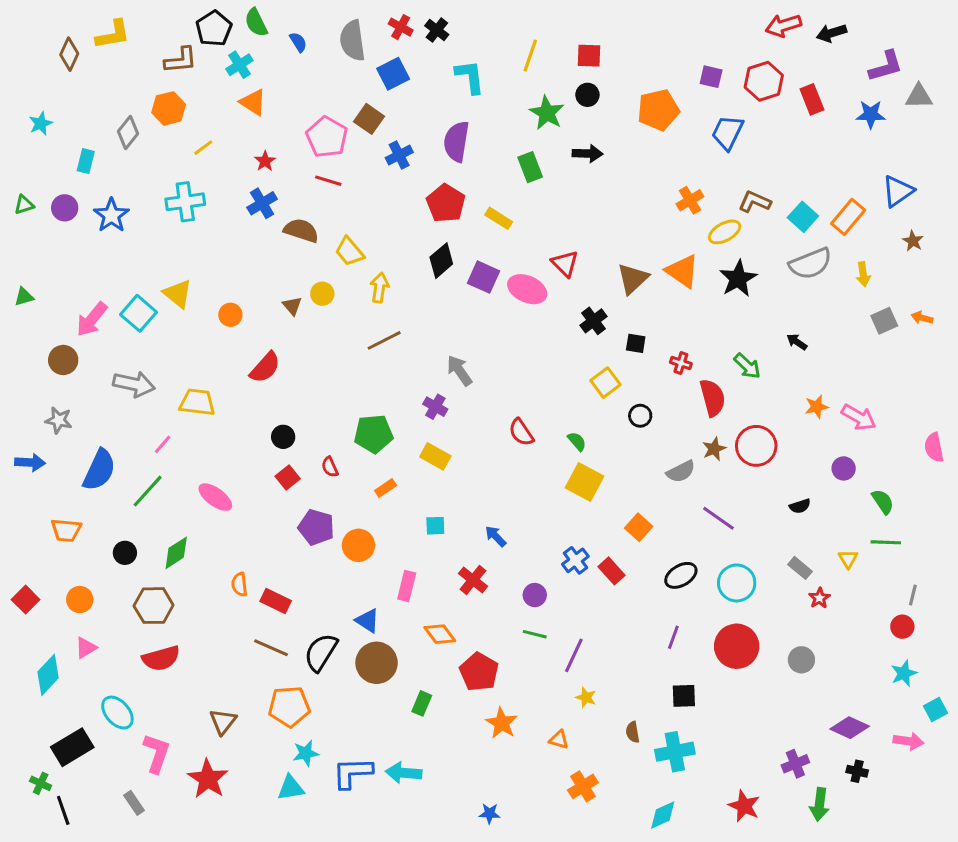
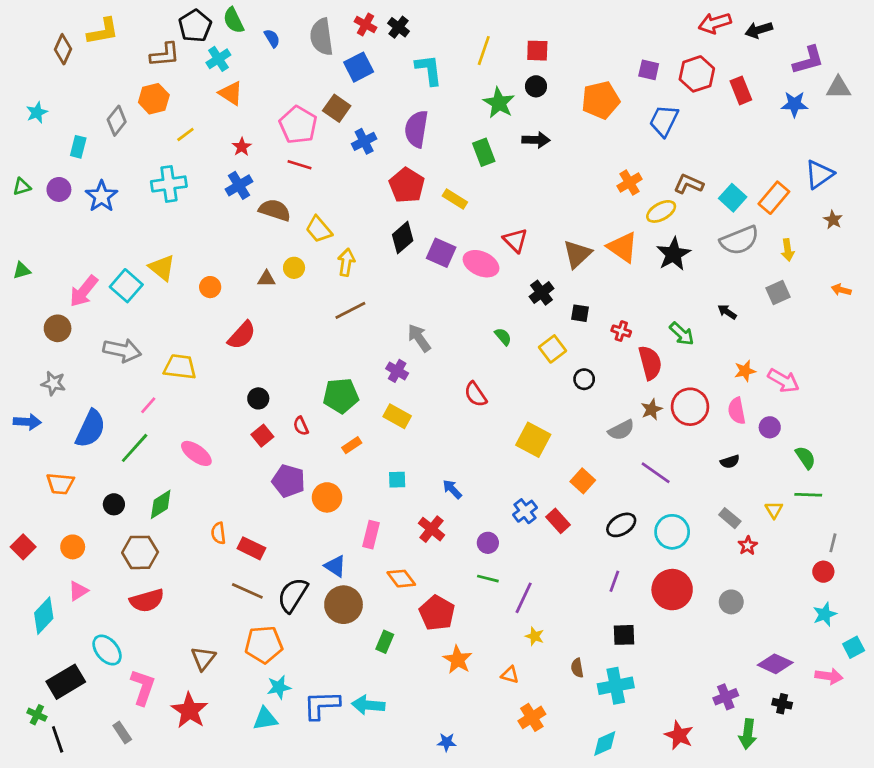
brown triangle: (292, 306) -> (267, 279), turned -48
gray square: (884, 321) -> (778, 293), moved
green semicircle: (577, 441) -> (503, 337), moved
pink semicircle: (934, 447) -> (737, 411), moved

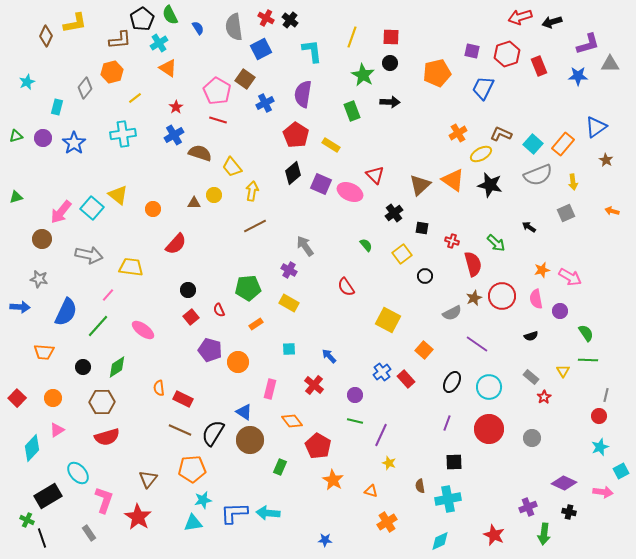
black star: (673, 254) -> (490, 185), turned -30
black ellipse: (621, 525) -> (452, 382), turned -30

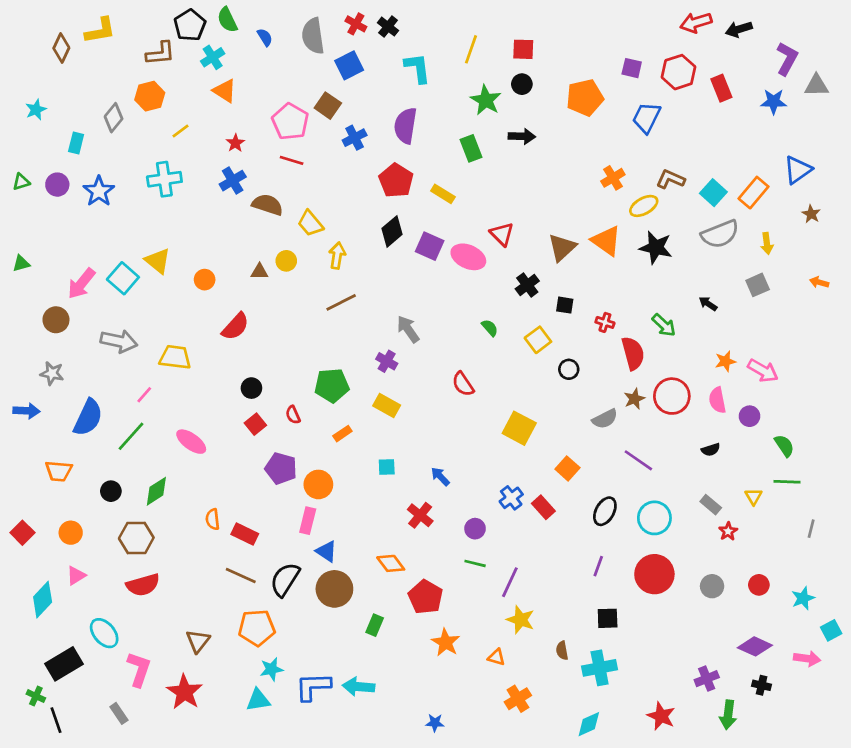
purple L-shape: (588, 44) -> (787, 59), turned -45
pink rectangle: (270, 389) -> (308, 521), moved
red circle: (599, 416) -> (759, 585), moved
yellow star: (389, 463) -> (521, 620), size x1.5

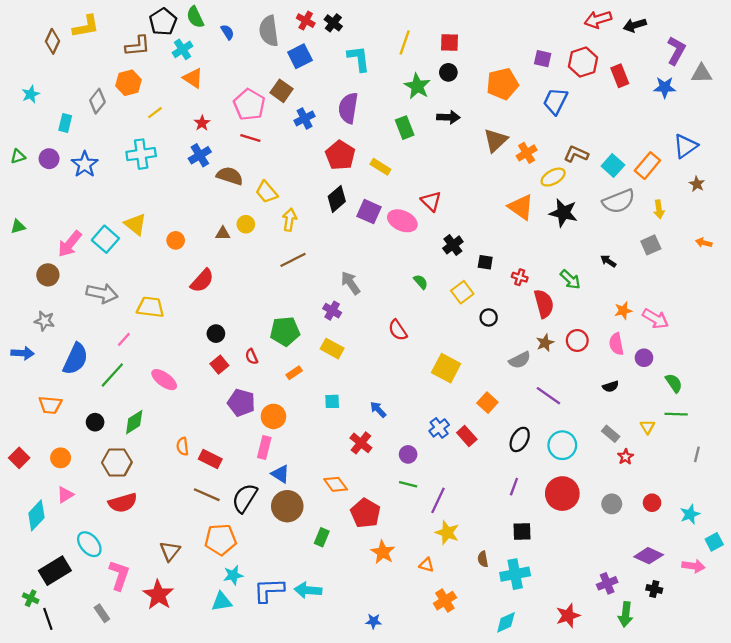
brown triangle: (562, 247) -> (496, 140), moved
red circle: (672, 396) -> (577, 340), size x0.7
red star: (661, 716) -> (568, 616), turned 30

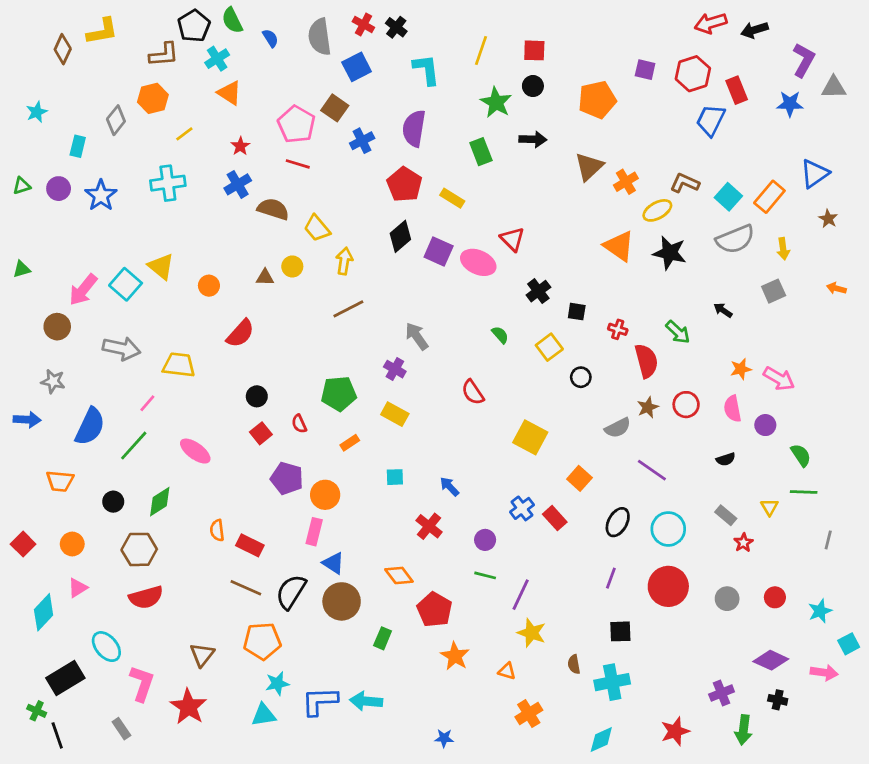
blue trapezoid: (555, 101) -> (711, 120), moved

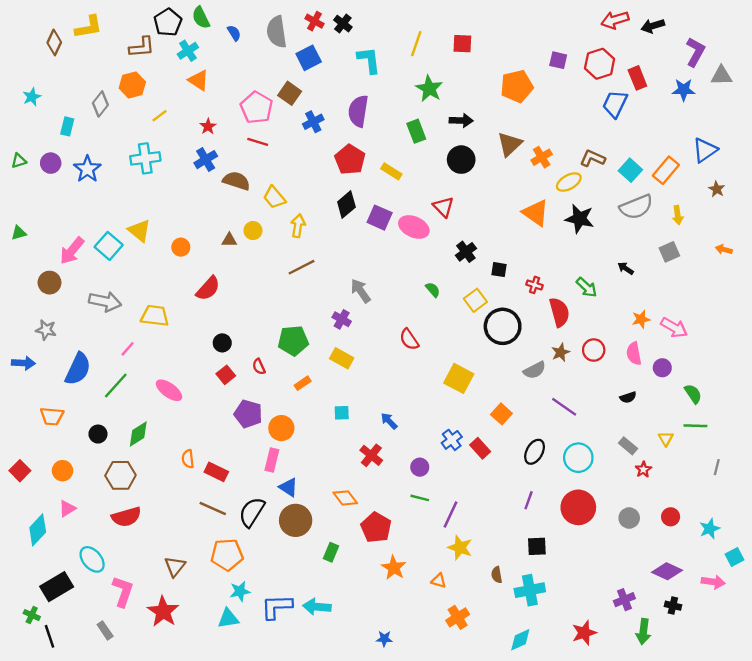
black circle: (533, 86) -> (461, 160), moved, size x1.5
black circle: (581, 377) -> (503, 326), size x2.0

